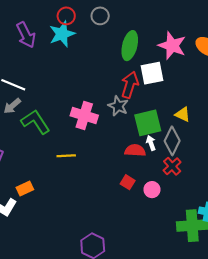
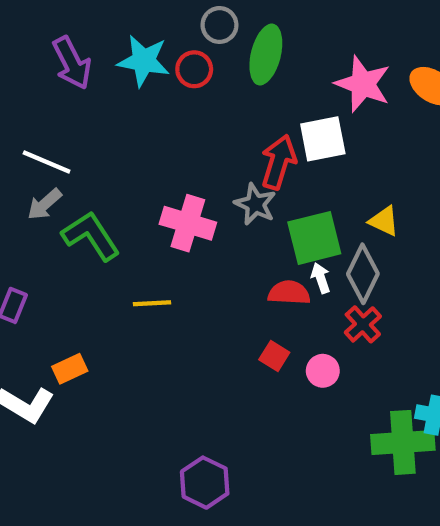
red circle: (66, 16) -> (194, 69), moved
cyan star: (62, 34) -> (144, 61), turned 30
green ellipse: (130, 46) -> (266, 55), moved

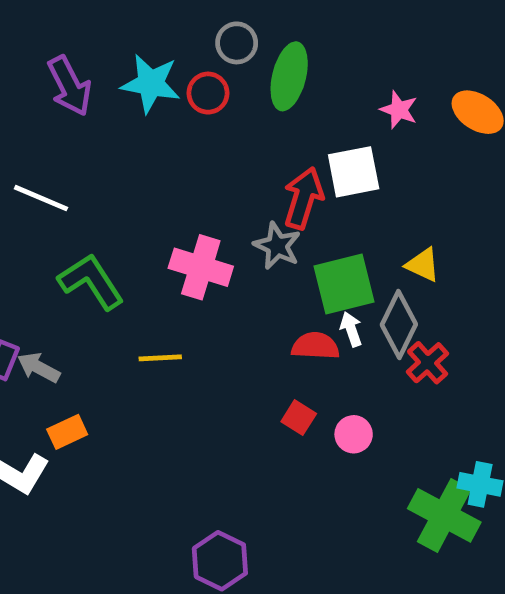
pink star: (363, 84) -> (399, 110), size x0.6
gray arrow: (44, 204) -> (39, 367), moved, turned 69
red cross: (363, 324) -> (428, 363), moved
green cross: (403, 442) -> (444, 515), turned 32

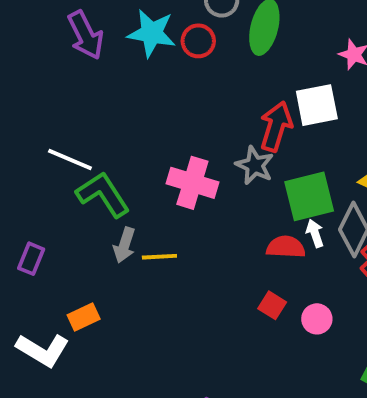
white line: (41, 198) -> (70, 160), moved
gray arrow: (39, 367) -> (124, 245), moved, turned -100

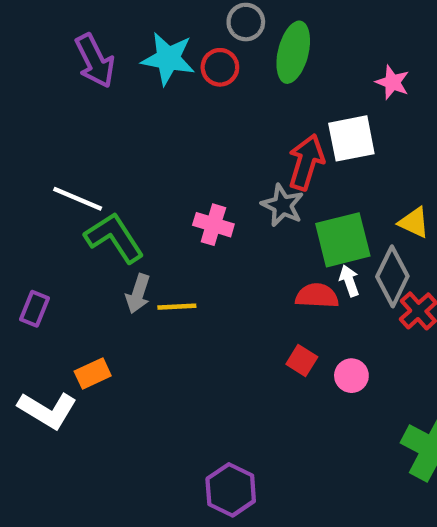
pink cross: (192, 183) -> (213, 225), size x0.7

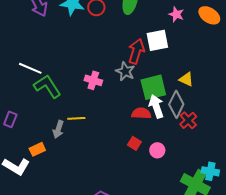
white arrow: (349, 281) -> (156, 106), size x1.6
gray arrow: (138, 294) -> (58, 129), moved

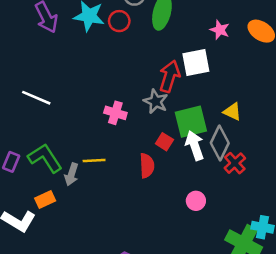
green L-shape: (47, 86) -> (45, 158), moved
red semicircle: (141, 113) -> (147, 166), moved, turned 84
red square: (134, 143) -> (164, 142), moved

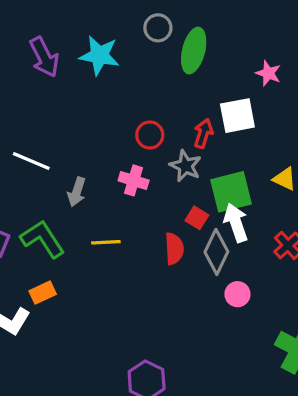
red circle: (119, 21) -> (150, 135), moved
red arrow: (169, 76) -> (203, 133), size x0.7
gray diamond: (220, 143) -> (216, 252), moved
gray arrow: (71, 174) -> (77, 192), moved

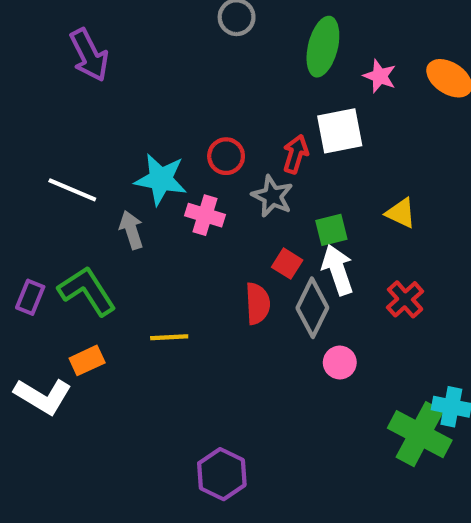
green ellipse: (194, 51) -> (323, 47), moved
cyan star: (99, 55) -> (161, 179), moved
gray arrow: (77, 192) -> (131, 230), turned 144
green square: (231, 192) -> (331, 230), size x0.6
yellow line: (106, 242) -> (169, 337), moved

